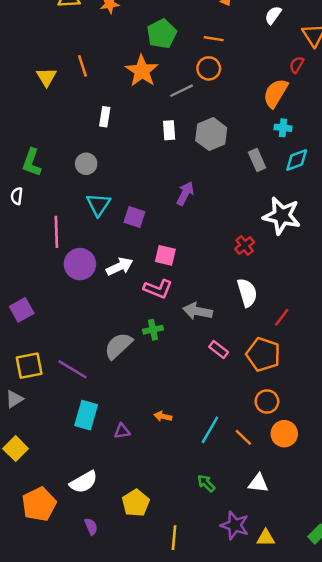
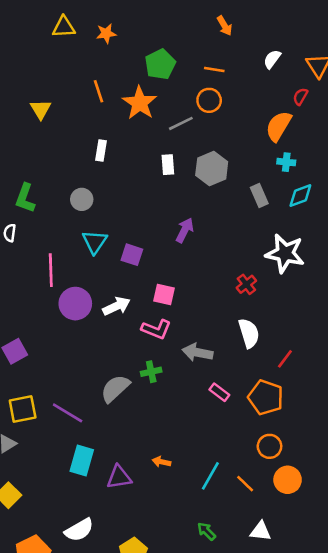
white semicircle: (273, 15) -> (272, 59), moved
orange line: (82, 66) -> (98, 91), moved
purple triangle: (122, 431) -> (119, 477), size x1.5

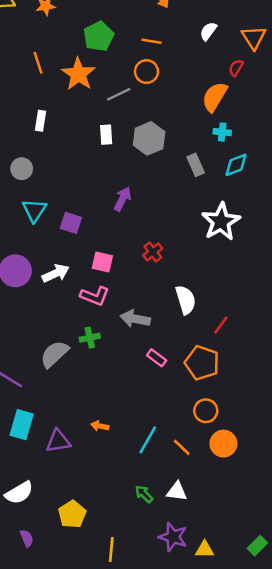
white star: (285, 253) -> (221, 222), turned 30
red cross: (246, 284) -> (153, 252), moved
white triangle: (261, 531) -> (177, 491), moved

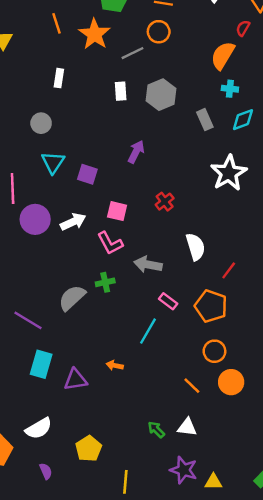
pink L-shape: (95, 296) -> (110, 243), turned 40
cyan line: (148, 440) -> (148, 331), moved

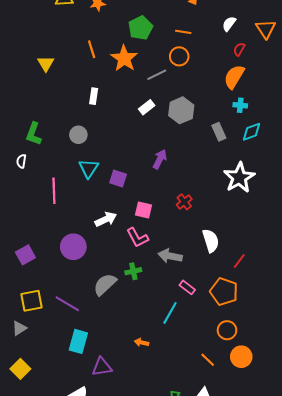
red semicircle: (243, 28) -> (239, 49), moved
white rectangle: (121, 91) -> (147, 107), turned 56
purple circle: (35, 219) -> (73, 247), moved
purple triangle: (75, 380) -> (102, 367), moved

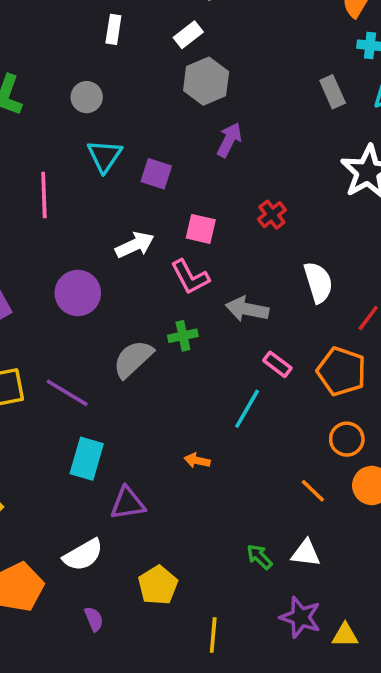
white rectangle: (147, 107) -> (188, 35), moved
gray hexagon: (181, 110) -> (206, 81), moved

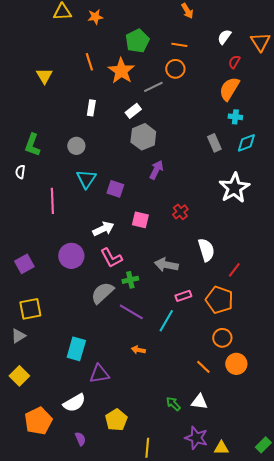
pink L-shape: (190, 277) -> (111, 258), moved
pink rectangle: (277, 364) -> (183, 296), turned -56
purple line: (67, 393) -> (131, 312), moved

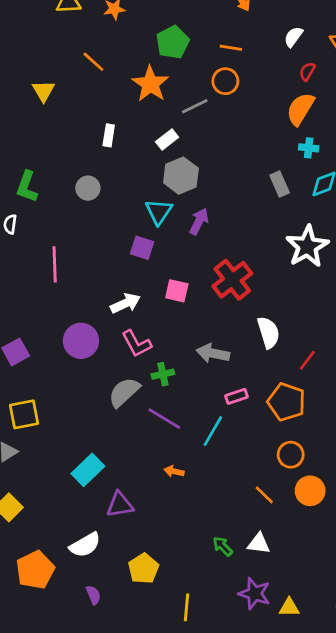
orange line: (89, 62) -> (93, 62), moved, turned -30
cyan triangle: (86, 179) -> (159, 212), moved
red cross: (180, 212) -> (232, 280), size x1.8
cyan rectangle: (76, 349) -> (88, 470), turned 30

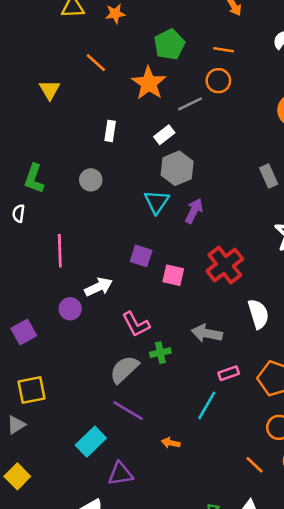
purple square: (142, 248) -> (141, 256), moved
white arrow: (125, 303) -> (99, 287), moved
purple circle: (81, 341) -> (70, 309), moved, size x0.7
purple line: (164, 419) -> (128, 411), moved

